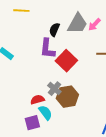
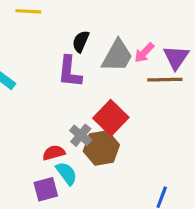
gray trapezoid: (77, 24) -> (117, 56), moved
pink arrow: (94, 25) -> (144, 53), moved
red square: (66, 61) -> (111, 118), moved

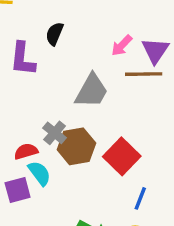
gray trapezoid: (117, 56) -> (92, 91), moved
purple L-shape: (70, 72) -> (23, 59), moved
red square: (111, 118) -> (122, 156), moved

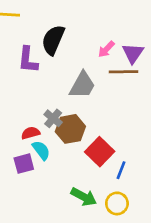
black semicircle: (55, 34) -> (53, 40), size x1.6
red square: (122, 156) -> (100, 152), moved

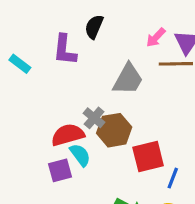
black semicircle: (53, 40) -> (94, 27), size x0.7
red semicircle: (31, 133) -> (68, 135), size x1.5
red square: (100, 152) -> (148, 156), turned 32

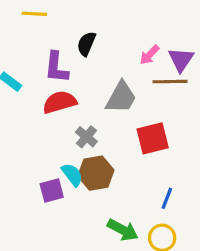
brown hexagon: (114, 130) -> (96, 173), moved
red semicircle: (68, 135) -> (60, 102), moved
red square: (148, 156) -> (153, 138), moved

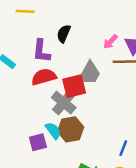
gray cross: (86, 137) -> (64, 103), size x1.5
red square: (153, 138) -> (74, 86), moved

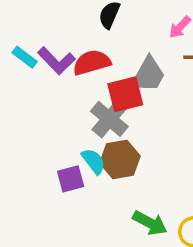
purple L-shape: (41, 51) -> (56, 61), moved, turned -50
red semicircle: (44, 77) -> (92, 62), moved

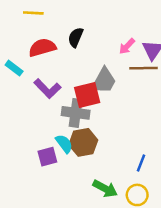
purple L-shape: (56, 61) -> (47, 89), moved
red semicircle: (92, 62) -> (42, 48), moved
gray cross: (109, 119) -> (76, 113), turned -32

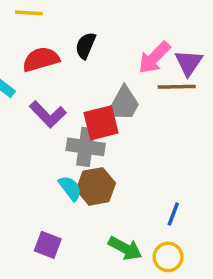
pink arrow: (127, 46) -> (154, 58), size x1.5
purple square: (47, 157) -> (48, 245), moved, turned 36

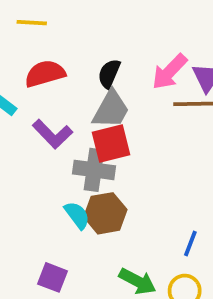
black semicircle: (86, 46) -> (109, 74), moved
gray trapezoid: (123, 104) -> (111, 109), moved

